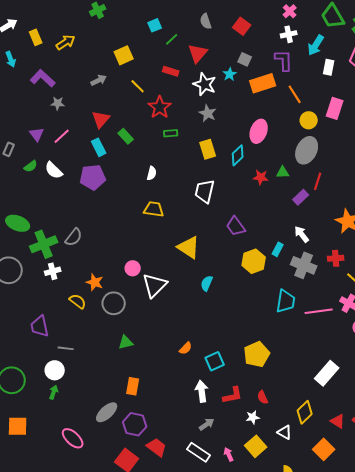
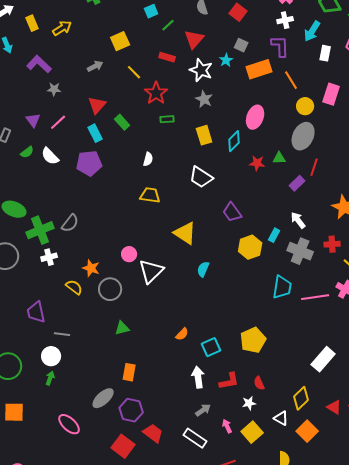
white trapezoid: (205, 191) -> (201, 177), turned -70
orange square: (324, 449) -> (307, 431), moved
pink arrow: (229, 454) -> (227, 426), moved

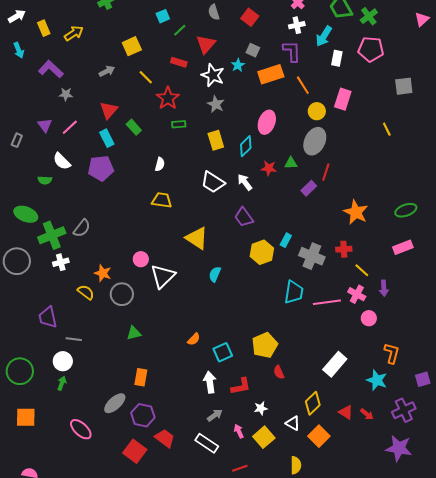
green semicircle: (27, 152) -> (45, 180), moved, turned 40
white arrow: (298, 220) -> (245, 182), moved
red semicircle: (259, 383) -> (279, 372), moved

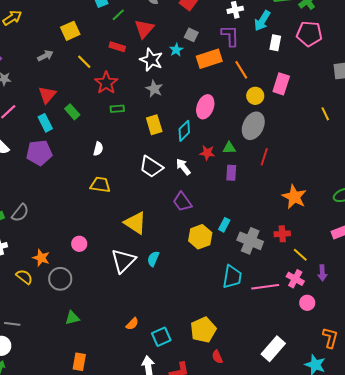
purple rectangle: (309, 188) -> (231, 173), moved, turned -42
white triangle: (163, 276) -> (123, 261), moved

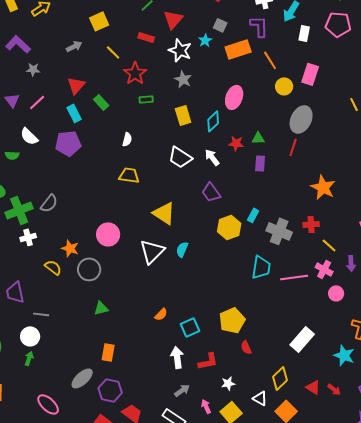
gray ellipse: (253, 126) -> (301, 119), moved
pink circle: (79, 244) -> (108, 234), size x1.5

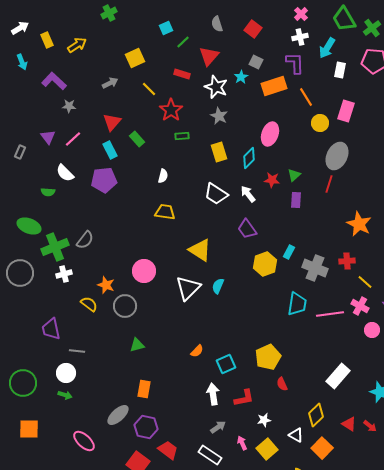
green triangle: (258, 138) -> (294, 175), turned -40
green arrow: (29, 358) -> (65, 395), turned 88

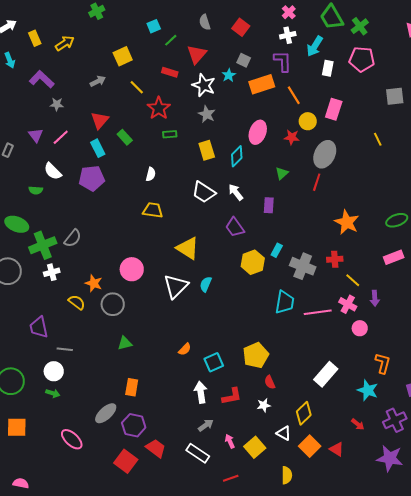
red star: (272, 180) -> (292, 137), moved
purple rectangle: (296, 200) -> (269, 205), moved
white star: (264, 420) -> (264, 405), moved
red triangle: (349, 424) -> (337, 449), moved

